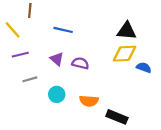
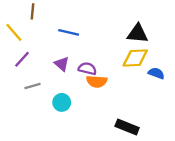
purple line: (20, 55) -> (22, 59), turned -35
orange semicircle: (89, 101) -> (97, 81), moved

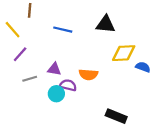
black triangle: (138, 34) -> (106, 24), moved
purple triangle: (62, 64) -> (54, 69), moved, turned -32
purple semicircle: (87, 69) -> (68, 85), moved

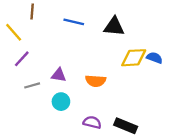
blue line: (63, 30) -> (74, 22), moved
blue semicircle: (143, 67) -> (154, 58), moved
purple semicircle: (68, 85) -> (92, 122), moved

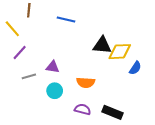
black triangle: (114, 27) -> (102, 45), moved
blue semicircle: (154, 58) -> (135, 68), moved, turned 104
orange semicircle: (96, 81) -> (86, 82), moved

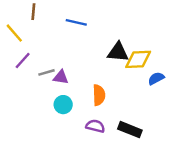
blue semicircle: (135, 68) -> (156, 78), turned -152
gray line: (29, 76) -> (46, 72), moved
orange semicircle: (86, 82) -> (99, 95), turned -96

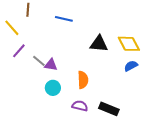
yellow diamond: (138, 59) -> (129, 44), moved, turned 65
gray line: (46, 72) -> (39, 61), turned 56

